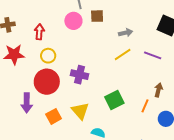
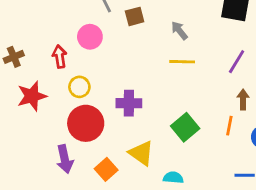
pink circle: (73, 21) -> (90, 37), moved
gray arrow: (126, 33) -> (179, 31), turned -104
yellow line: (123, 55) -> (182, 62), turned 48
purple line: (153, 55) -> (237, 62), moved, turned -66

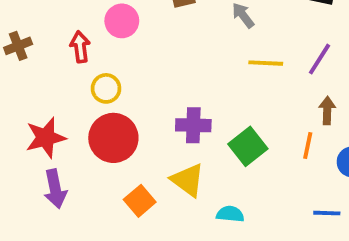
yellow line: (182, 62) -> (266, 63), moved
red star: (32, 96) -> (46, 138), moved
purple cross: (129, 103) -> (193, 125), moved
purple arrow: (65, 159) -> (55, 189), moved

